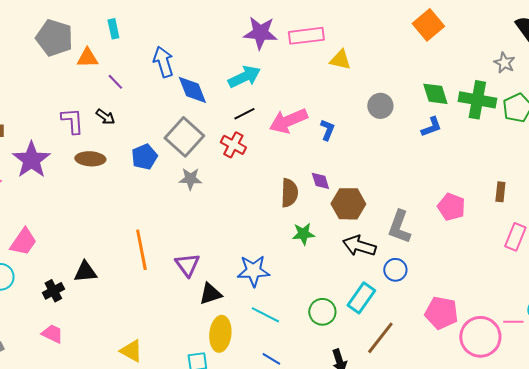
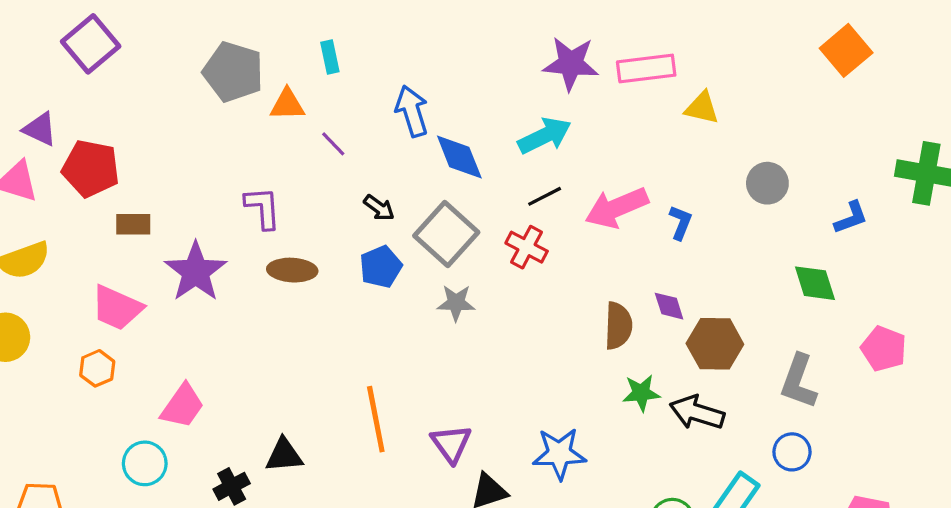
green diamond: (435, 94) -> (815, 283), moved
black arrow: (105, 117) -> (379, 208), moved
black arrow: (359, 246) -> (697, 413), moved

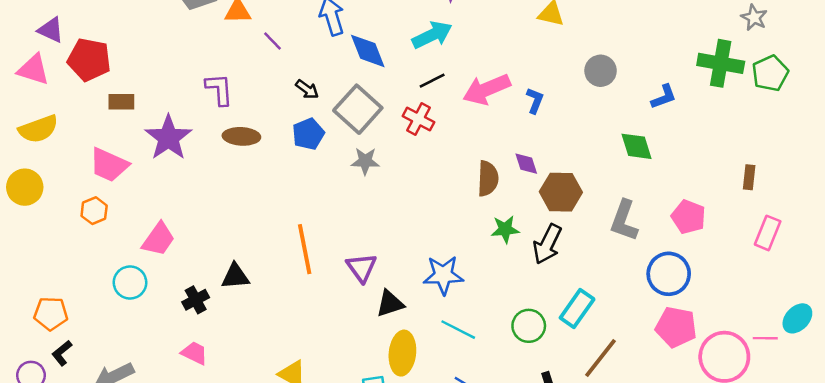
pink pentagon: (884, 349) -> (688, 217), moved
black arrow: (697, 413) -> (547, 244), turned -81
blue circle: (792, 452) -> (669, 274), moved, size x1.5

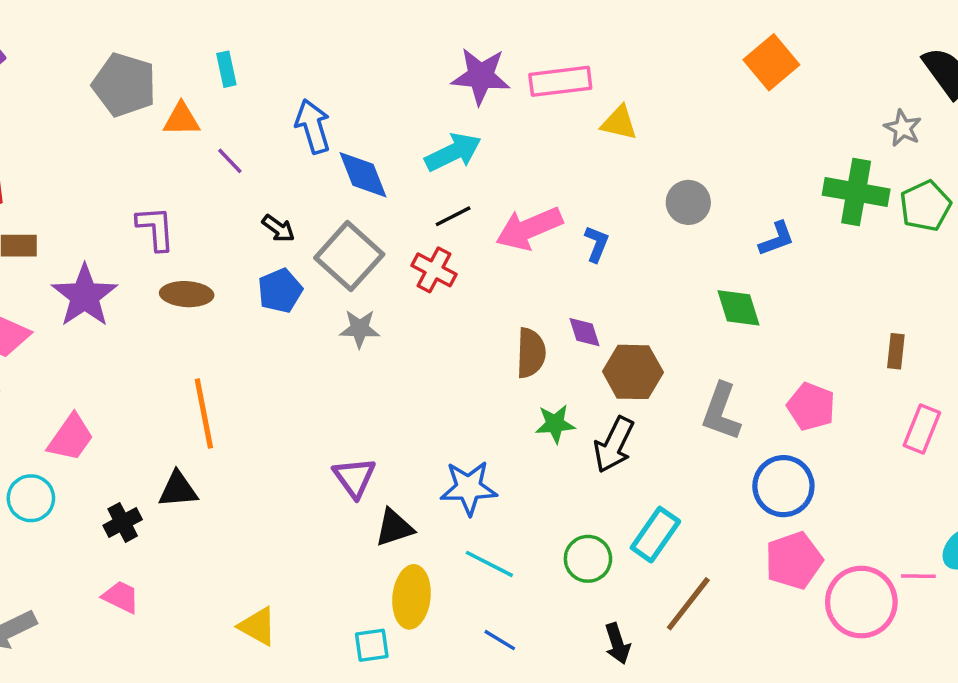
orange line: (305, 249) -> (204, 413), moved
pink pentagon: (676, 327) -> (794, 561), turned -30

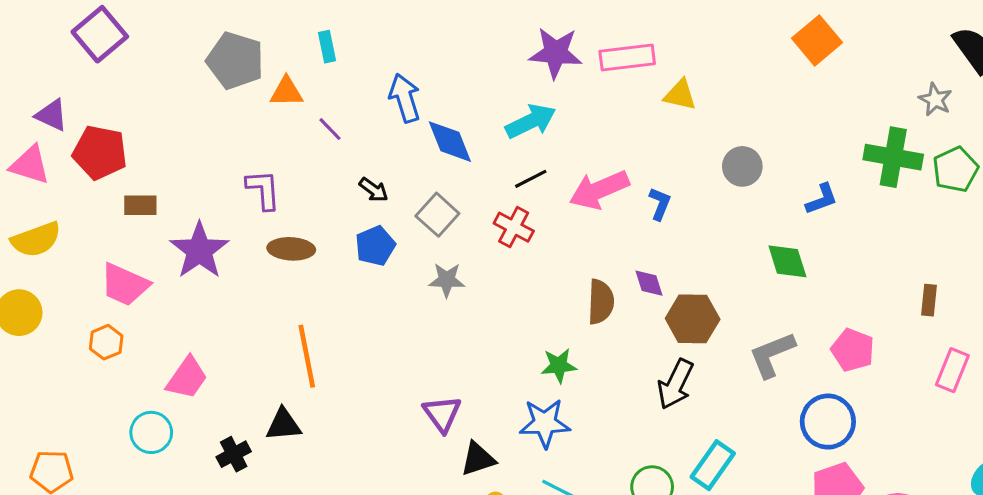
gray square: (349, 256) -> (437, 215), size x0.7
gray L-shape: (721, 412) -> (772, 355), turned 48
green star: (555, 424) -> (559, 366), moved

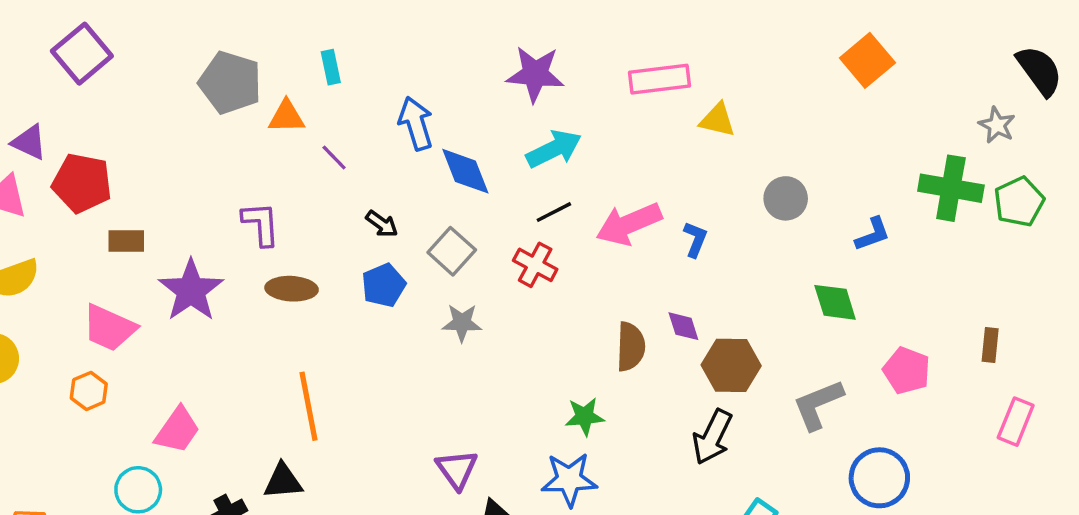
purple star: (556, 53) -> (535, 74), moved
pink pentagon: (853, 350) -> (907, 370), moved

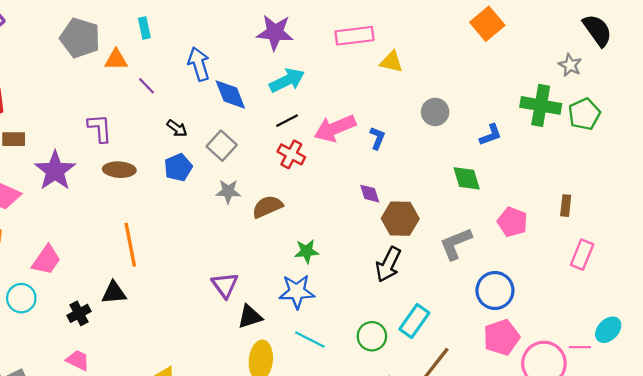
red cross: (535, 265) -> (291, 154), moved
brown semicircle: (631, 347) -> (267, 207), moved, turned -116

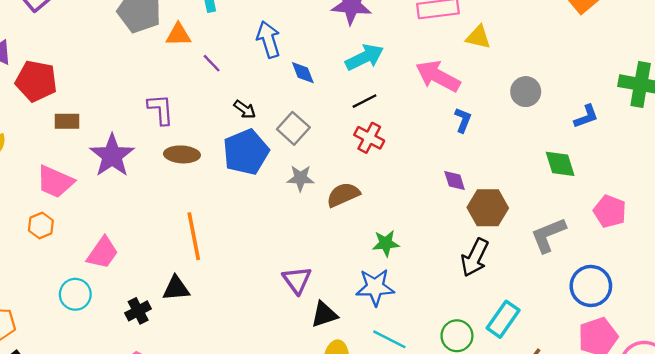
blue diamond: (230, 95) -> (303, 73), size x0.7
pink arrow: (335, 128) -> (438, 76), moved, turned 51
blue pentagon: (178, 167) -> (246, 152), size x1.5

